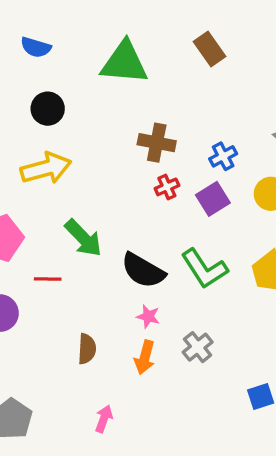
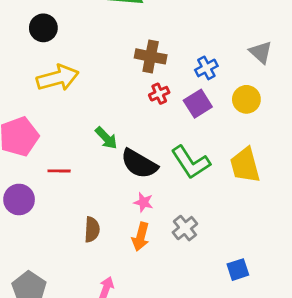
black circle: (48, 109) -> (43, 28), moved
green arrow: (83, 238) -> (106, 138), moved, size x0.7

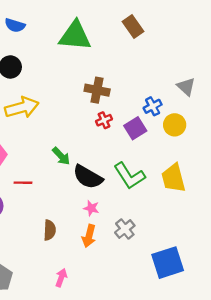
blue cross: (206, 68) -> (153, 106), moved
blue square: (238, 270) -> (168, 263), size x1.8

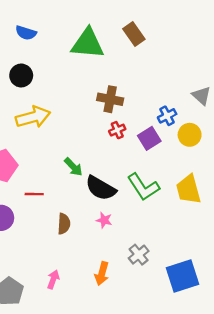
brown rectangle: (133, 26) -> (134, 34), moved
gray cross: (125, 229) -> (139, 255), moved
brown semicircle: (50, 230) -> (64, 224), moved
orange arrow: (89, 236) -> (102, 274), moved
pink arrow: (61, 278) -> (53, 279), moved

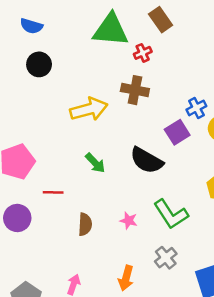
blue semicircle: (26, 33) -> (31, 26), moved
yellow arrow: (33, 117) -> (89, 109), moved
red cross: (117, 130) -> (143, 53), moved
green L-shape: (143, 187) -> (171, 214), moved
black semicircle: (101, 188) -> (146, 160), moved

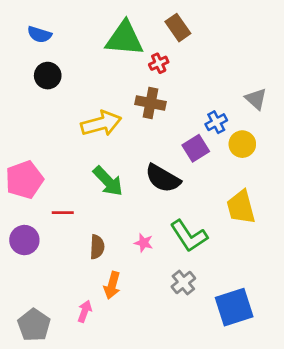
green arrow: (95, 163) -> (108, 181), size x1.4
orange arrow: (126, 278) -> (112, 285), moved

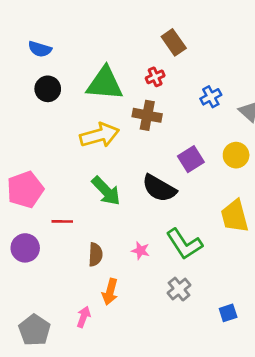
green triangle: (124, 39) -> (105, 84), moved
blue cross: (216, 122) -> (211, 97), moved
blue square: (234, 307) -> (228, 313), size x0.5

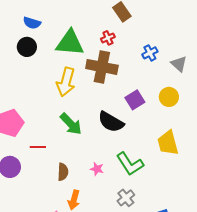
blue semicircle: (40, 49) -> (32, 23), moved
brown cross: (147, 115) -> (102, 67), size x1.4
yellow arrow: (99, 135) -> (66, 82), turned 120

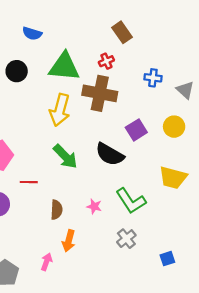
blue semicircle: (32, 23) -> (32, 33), moved
blue cross: (150, 53) -> (153, 78), turned 35
yellow trapezoid: (168, 143) -> (173, 178), turned -60

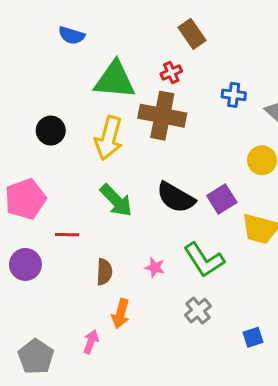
black circle: (17, 71) -> (51, 131), moved
purple square: (136, 130) -> (222, 199), moved

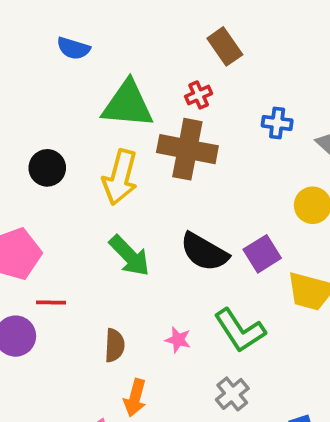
red line: (67, 235) -> (51, 302), moved

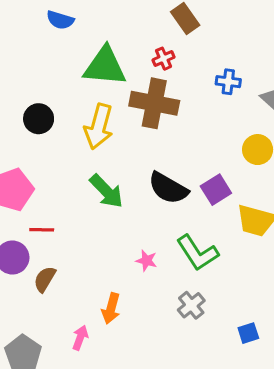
brown semicircle: (115, 345) -> (45, 279), moved, turned -152

